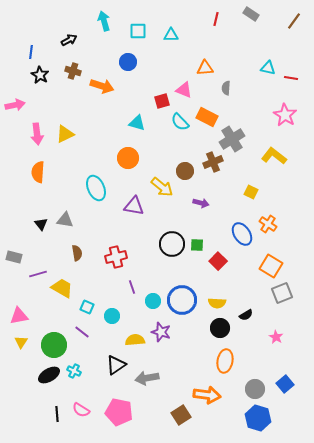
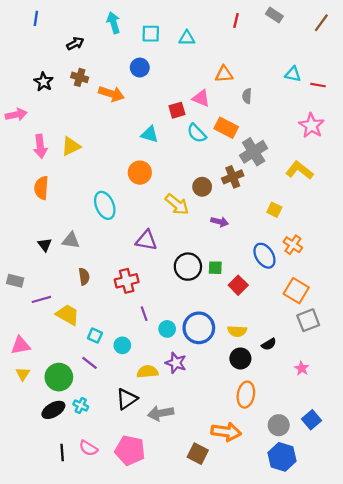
blue line: (31, 52) -> (36, 18), moved
purple triangle: (134, 206) -> (146, 240), moved
brown square: (181, 415) -> (198, 454), turned -30

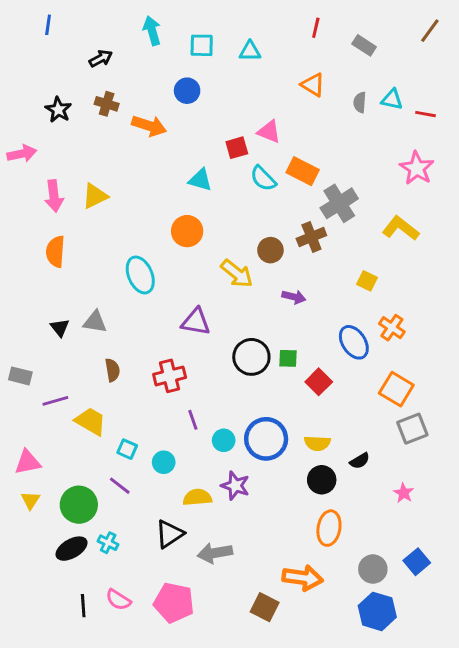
gray rectangle: (274, 15) -> (364, 45), moved
orange triangle: (224, 74) -> (313, 85), moved, turned 36
gray semicircle: (247, 96) -> (360, 102), moved

